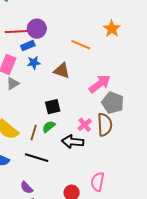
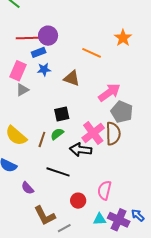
pink cross: (85, 125) -> (93, 133), size x1.6
black line: (37, 158) -> (58, 172), moved
purple semicircle: (27, 188) -> (27, 188), moved

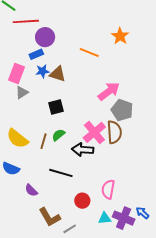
red line: (29, 38) -> (26, 21), moved
brown triangle: (72, 78) -> (58, 74), moved
black square: (62, 114) -> (56, 107), moved

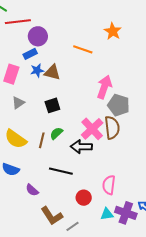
pink arrow: (109, 91) -> (104, 87), turned -30
gray triangle: (22, 92) -> (18, 103), moved

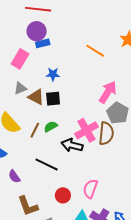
purple circle: (38, 36) -> (37, 31), moved
blue star: (37, 70) -> (53, 74), moved
brown triangle: (52, 72) -> (36, 97), moved

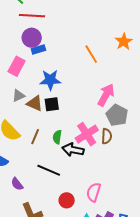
orange line: (95, 51) -> (91, 54), turned 30
blue star: (53, 74) -> (50, 80), size x1.5
green semicircle: (51, 127) -> (57, 137), moved, turned -48
brown semicircle: (106, 133) -> (107, 136), size x0.7

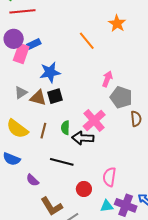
purple circle: (32, 38) -> (14, 39), moved
pink rectangle: (17, 66) -> (21, 54), moved
pink arrow: (106, 95) -> (107, 79), size x0.7
brown semicircle: (107, 136) -> (136, 119), moved

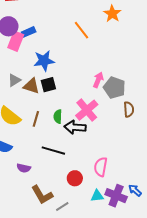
pink arrow: (107, 79) -> (98, 80), moved
purple semicircle: (33, 180) -> (24, 168), turned -32

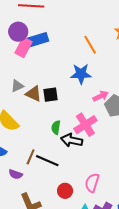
blue rectangle: (29, 32) -> (37, 40), size x1.5
blue star: (44, 61) -> (81, 74), moved
pink arrow: (98, 80) -> (101, 96), turned 35
brown line: (36, 119) -> (31, 157), moved

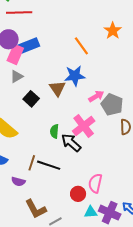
gray triangle: (17, 86) -> (17, 76), moved
brown triangle: (33, 94) -> (57, 88), moved, turned 36
black square: (50, 95) -> (31, 99), moved, turned -35
black arrow: (72, 140) -> (71, 143), turned 35
red circle: (65, 191) -> (78, 194), moved

